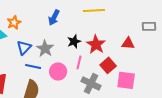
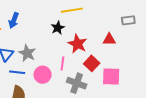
blue arrow: (54, 17) -> (14, 20), moved
black star: (74, 41) -> (58, 28), moved

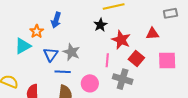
pink circle: (43, 75) -> (90, 83), moved
pink square: (111, 76) -> (167, 61), moved

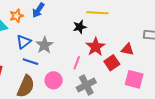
red square: (136, 59) -> (112, 63), moved
gray cross: (123, 79) -> (86, 85), turned 30

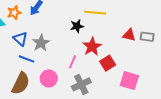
blue triangle: (24, 42) -> (20, 39), turned -42
red triangle: (127, 49) -> (129, 35), moved

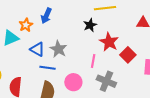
gray cross: (81, 84) -> (106, 81), turned -30

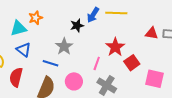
blue arrow: (46, 16) -> (93, 15), moved
black star: (90, 25) -> (77, 26), moved
blue triangle: (37, 49) -> (24, 50), moved

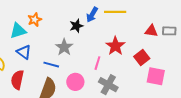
red square: (132, 63) -> (142, 57), moved

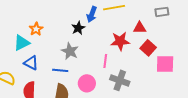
red triangle: (151, 31) -> (140, 28), moved
gray rectangle: (169, 31) -> (162, 12), moved
red star: (115, 46) -> (120, 41), turned -30

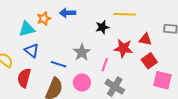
blue arrow: (92, 14) -> (68, 13), moved, turned 56
black star: (78, 28) -> (102, 27), moved
gray star: (70, 51) -> (82, 52), moved

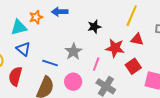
yellow line: (125, 14) -> (132, 16), moved, turned -70
red square: (149, 61) -> (133, 66), moved

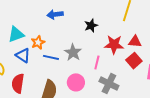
orange star: (36, 17) -> (38, 42), moved
red triangle: (137, 39) -> (135, 42), moved
blue line: (50, 63) -> (51, 57), moved

